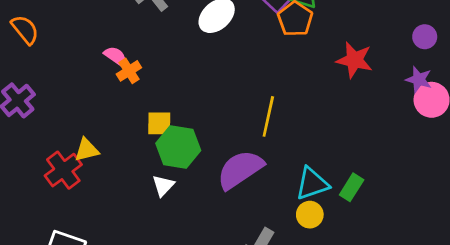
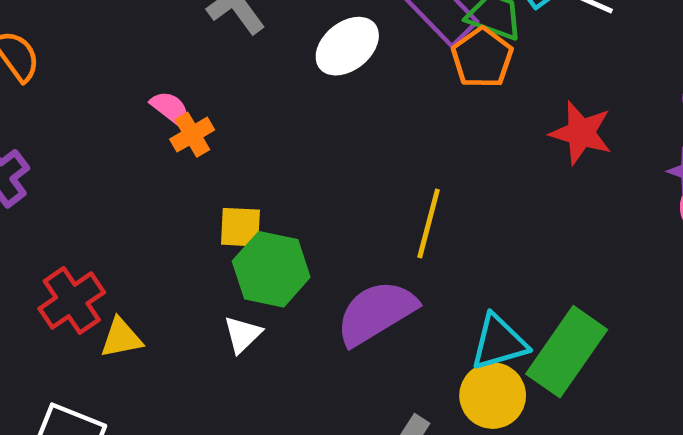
yellow triangle: (87, 150) -> (121, 338), moved
green rectangle: (352, 187) -> (567, 352), size x1.8
yellow circle: (310, 215) -> (493, 396), size x1.4

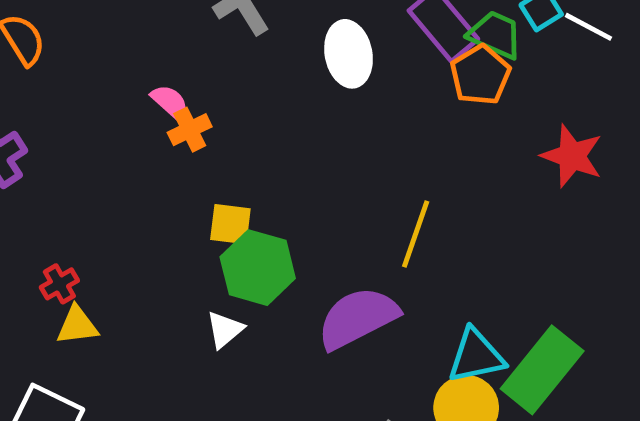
white ellipse: (347, 46) -> (349, 54), turned -66
red cross: (72, 300) -> (59, 284), size x0.6
yellow triangle: (121, 338) -> (77, 325), moved

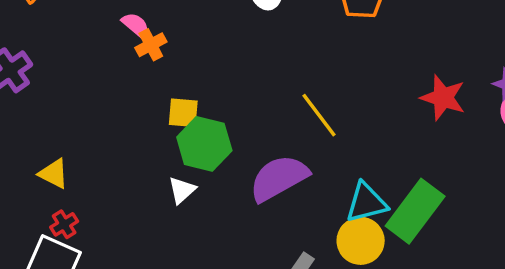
red star: (572, 156) -> (443, 98), moved
yellow line: (416, 234) -> (319, 115), turned -54
red cross: (59, 284) -> (64, 224), moved
yellow triangle: (77, 325) -> (54, 174), moved, turned 36

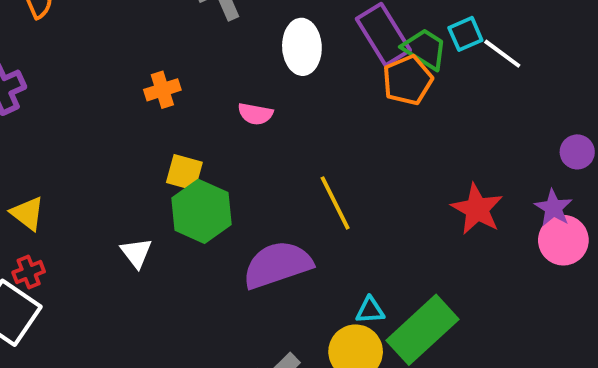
pink semicircle: (136, 25) -> (255, 114), moved, turned 140
white triangle: (182, 190) -> (136, 253), moved, turned -36
cyan triangle: (366, 203) -> (370, 310), size x0.6

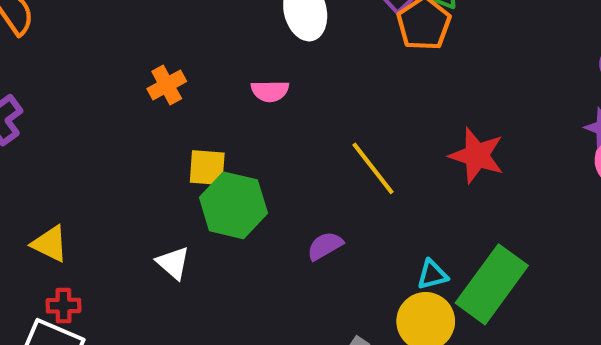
red star: (477, 209) -> (477, 155), moved
purple semicircle: (277, 265) -> (325, 246), size x0.5
red cross: (29, 272) -> (63, 306), turned 32

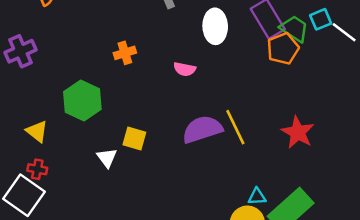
yellow square: (207, 168) -> (134, 138), moved
green hexagon: (233, 205) -> (82, 101), moved
purple semicircle: (325, 246) -> (202, 129), moved, size x1.8

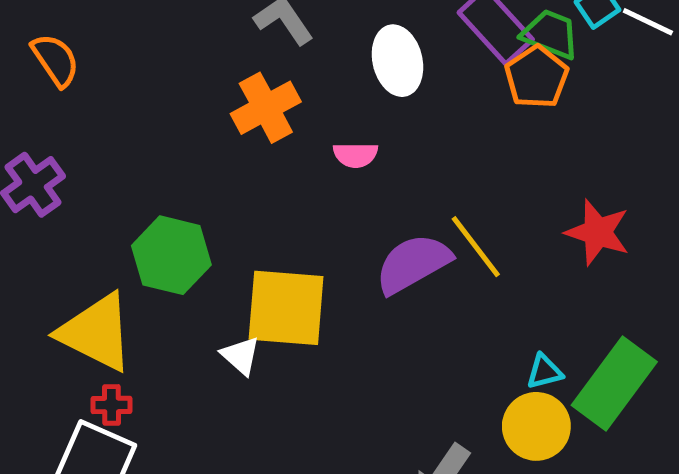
orange cross: (125, 53) -> (266, 108), moved, size x1.5
yellow triangle: (37, 131) -> (96, 332), size x1.8
yellow square: (134, 138) -> (286, 308), size x1.8

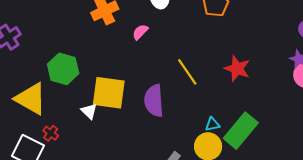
pink semicircle: (356, 155) -> (140, 32), turned 132
purple semicircle: (413, 264) -> (154, 101), moved, turned -68
red cross: (111, 405) -> (51, 133), moved, turned 35

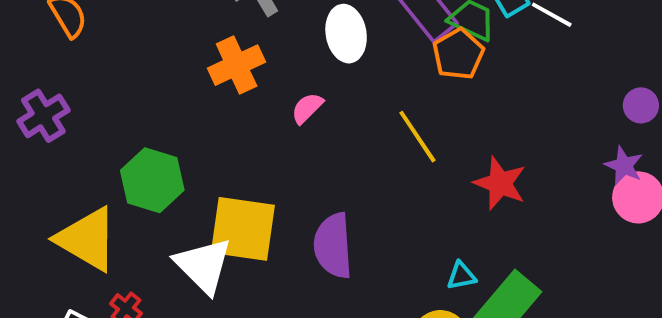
yellow line: (187, 72) -> (417, 137), moved
white triangle: (89, 111) -> (203, 265), size x1.8
cyan triangle: (212, 124) -> (461, 276), moved

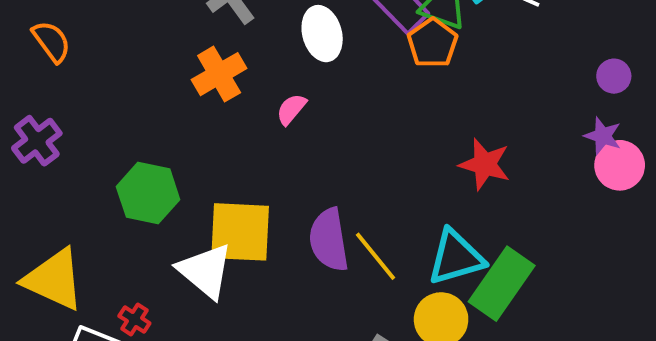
yellow line: (417, 137) -> (376, 256), moved
yellow triangle: (87, 239) -> (54, 280), moved
cyan triangle: (461, 276) -> (456, 257), size x2.0

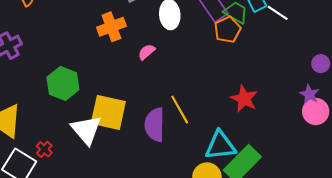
yellow line: (376, 256) -> (180, 109), moved

